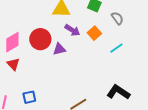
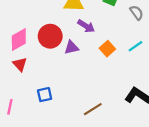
orange square: (94, 33) -> (107, 49), moved
blue square: (29, 97) -> (45, 95), moved

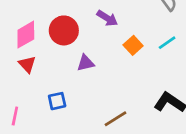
purple triangle: (72, 47) -> (86, 63), moved

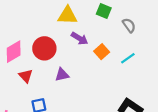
orange square: (133, 45) -> (102, 52), moved
red triangle: (27, 64) -> (26, 76), moved

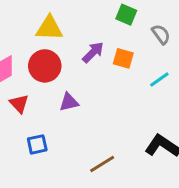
yellow triangle: (67, 15) -> (49, 28), moved
purple arrow: (80, 38) -> (93, 52), turned -77
orange square: (102, 52) -> (123, 58), moved, turned -32

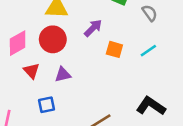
orange square: (123, 58) -> (114, 49), moved
purple triangle: (69, 102) -> (63, 75), moved

